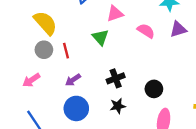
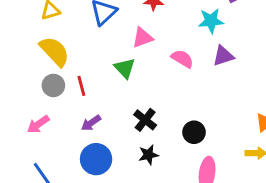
black cross: (116, 78) -> (145, 120), turned -30

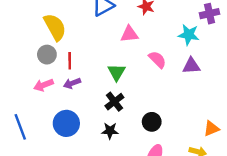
green triangle: (125, 68) -> (117, 72), moved
purple arrow: (91, 123) -> (72, 83), moved
pink arrow: (38, 124) -> (44, 85), moved

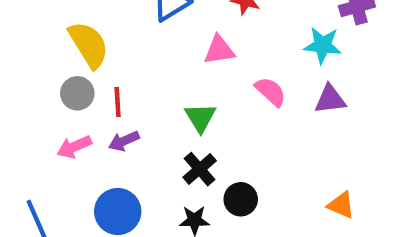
black circle: (152, 122) -> (241, 199), moved
orange triangle: (211, 129) -> (341, 205), moved, turned 49

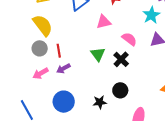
cyan star: (323, 45) -> (151, 15), turned -30
black cross: (200, 169) -> (121, 59), moved

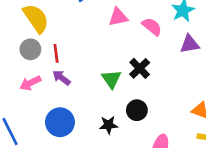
pink semicircle: (129, 39) -> (152, 27), moved
green triangle: (98, 54) -> (111, 79), moved
purple arrow: (63, 69) -> (61, 78), turned 64

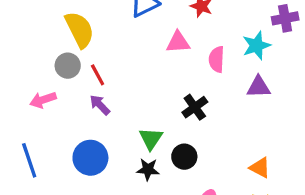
pink semicircle: (152, 27) -> (217, 59), turned -135
red line: (56, 53) -> (98, 75), turned -30
green triangle: (111, 79) -> (151, 139), moved
pink arrow: (30, 83) -> (43, 100), moved

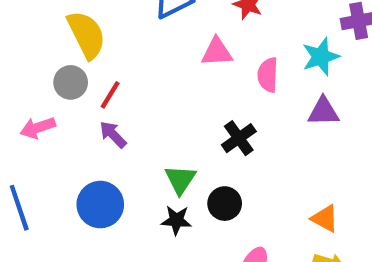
red line: (98, 75) -> (110, 95), turned 60

